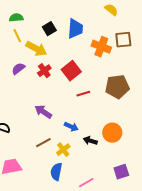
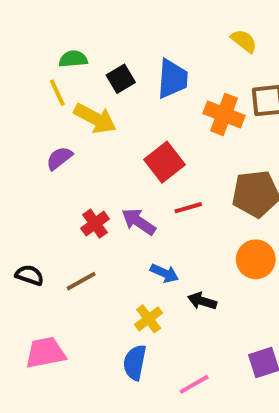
green semicircle: (16, 18) -> (73, 59), moved
red cross: (44, 71) -> (95, 224), moved
purple arrow: (43, 112) -> (139, 222), moved
orange circle: (112, 133) -> (256, 259), moved
brown line: (43, 143) -> (81, 281), moved

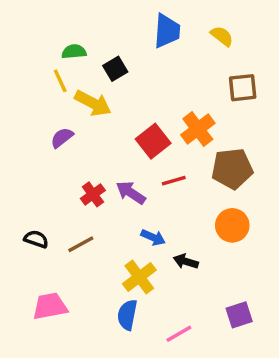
blue trapezoid: (172, 79) -> (167, 31), moved
orange cross: (224, 114) -> (198, 129), moved, turned 32
yellow cross: (149, 319) -> (139, 277), size x1.4

